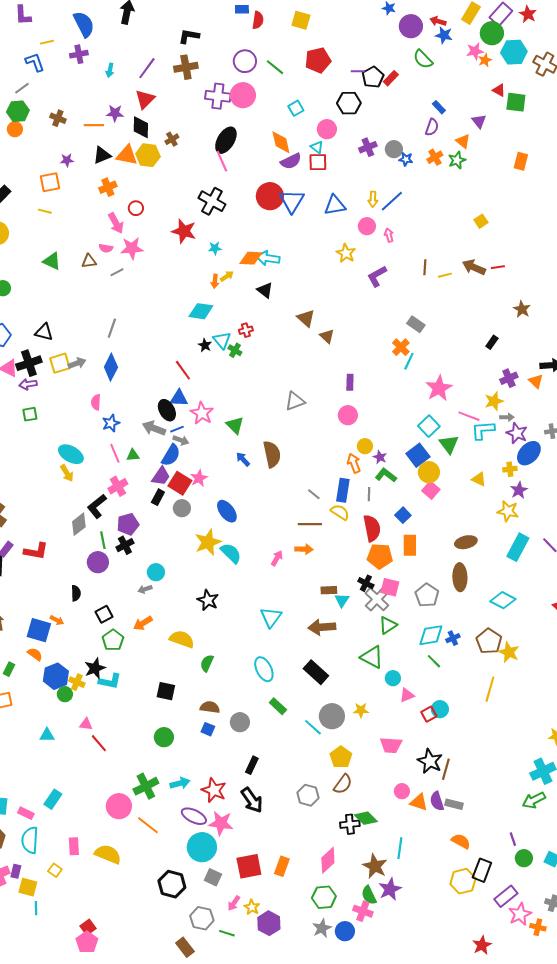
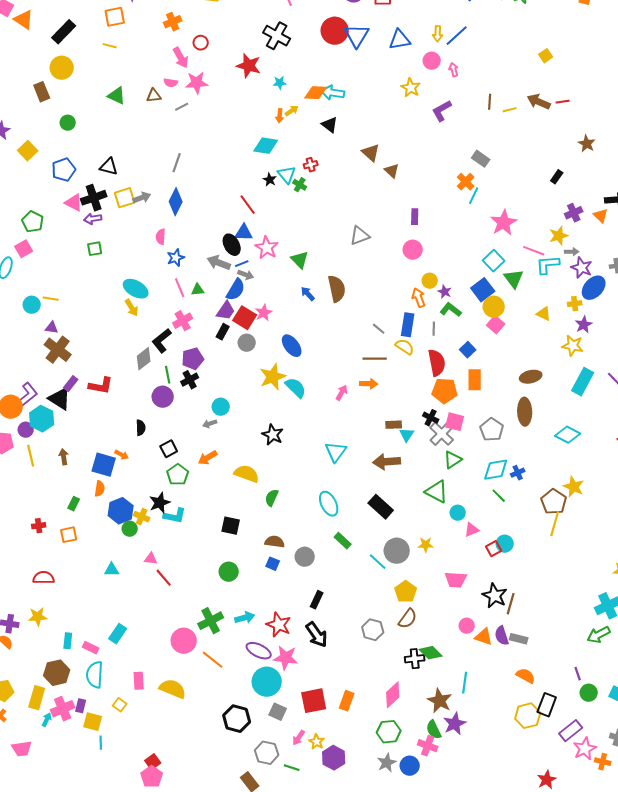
brown pentagon: (489, 641) -> (554, 502), moved
orange semicircle: (35, 654) -> (100, 489), turned 63

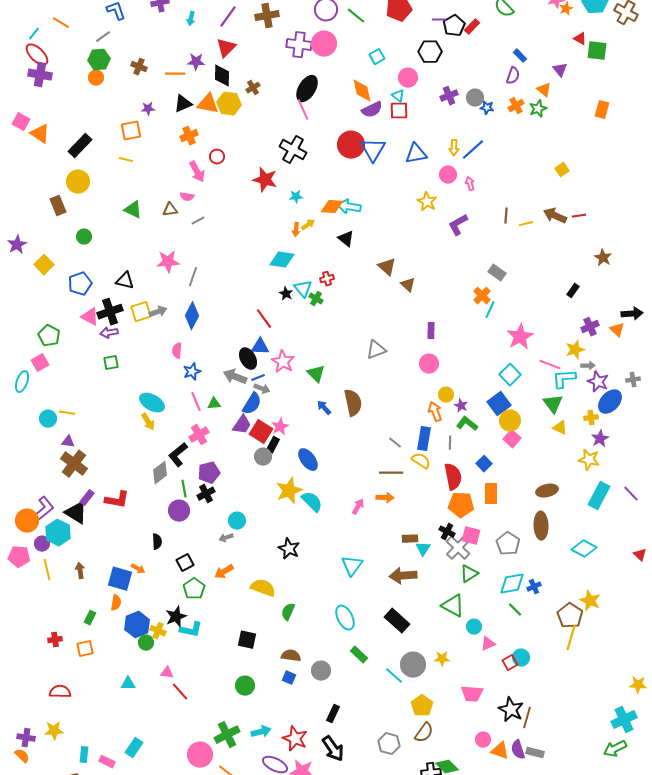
pink star: (197, 83) -> (168, 262), moved
green triangle: (514, 279) -> (553, 404), moved
black rectangle: (223, 332) -> (273, 445), moved

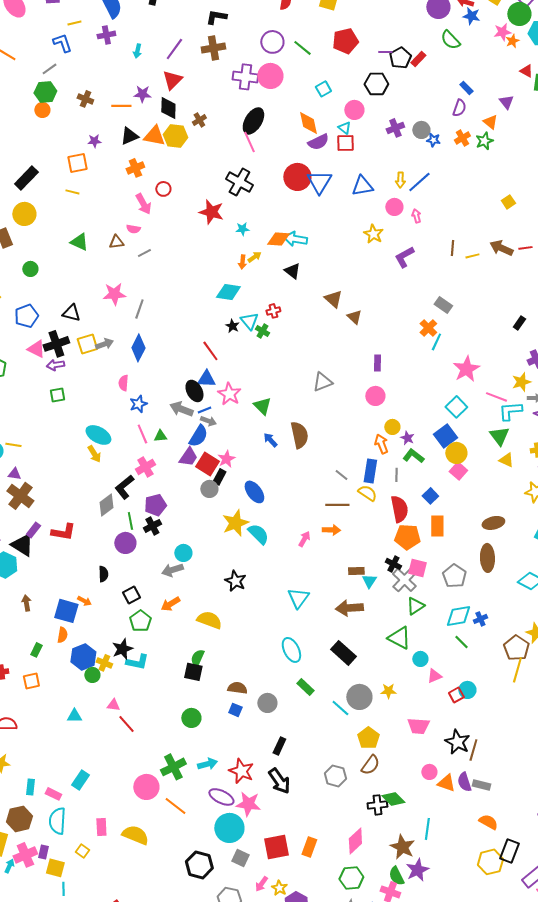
gray arrow: (226, 538) -> (172, 570), size x1.5
green semicircle: (288, 612) -> (197, 658), moved

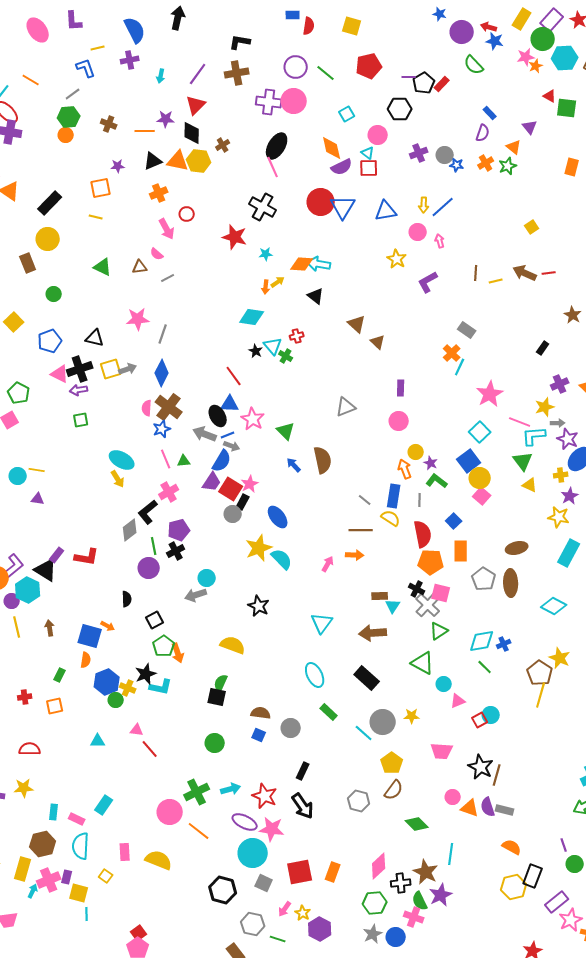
pink semicircle: (133, 229) -> (157, 254), turned 32
brown cross: (20, 496) -> (169, 407), moved
gray pentagon: (454, 576) -> (484, 579), moved
orange arrow: (170, 604) -> (178, 653), moved, turned -78
black cross: (377, 805) -> (401, 883), moved

